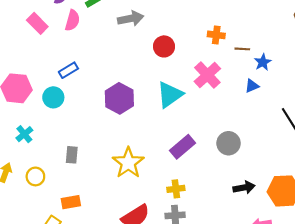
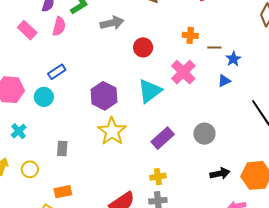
yellow star: (128, 163) -> (112, 131), moved

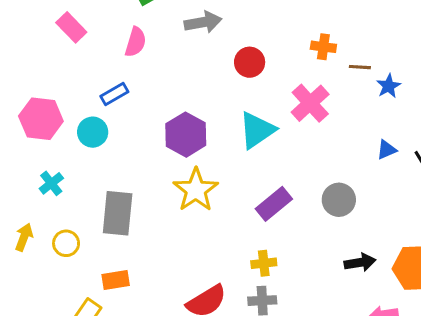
pink semicircle: (59, 26) -> (136, 42), moved
blue triangle: (224, 81) -> (386, 150), moved
gray rectangle: (62, 149) -> (118, 213), size x1.8

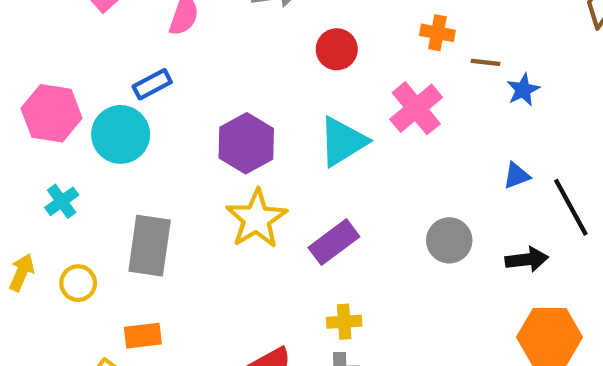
cyan circle: (93, 132) -> (121, 134), size x1.4
purple rectangle: (274, 204) -> (334, 242), moved
black arrow: (360, 262) -> (527, 260), moved

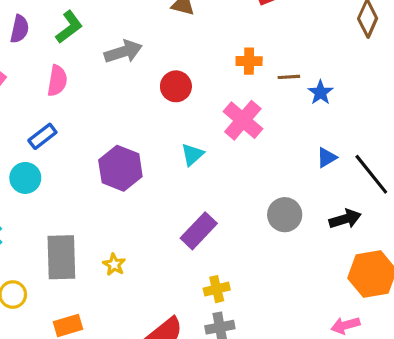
cyan circle: (121, 134) -> (25, 178), size x0.7
cyan triangle: (343, 142) -> (192, 155), size x0.6
yellow star: (257, 219) -> (114, 264), moved, size x0.5

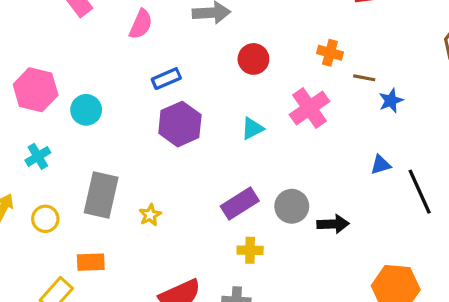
blue rectangle: (42, 136) -> (166, 79), moved
gray circle: (285, 215) -> (292, 206), moved
black arrow: (345, 219) -> (333, 224), moved
yellow cross: (217, 289) -> (250, 250), moved

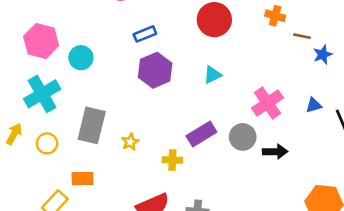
red circle: (253, 59) -> (214, 20), size x1.4
pink cross: (309, 108) -> (267, 103), moved
cyan cross: (38, 156) -> (42, 94), size x1.8
yellow cross: (250, 250) -> (172, 160), moved

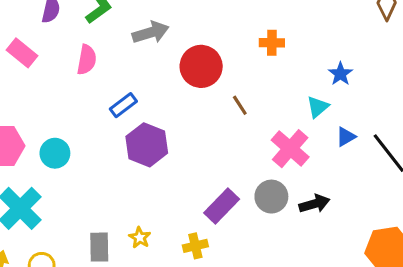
brown line: (302, 36) -> (240, 105), moved, turned 60
cyan triangle: (212, 75) -> (318, 107), moved
gray rectangle: (92, 125) -> (99, 247), moved, size x0.7

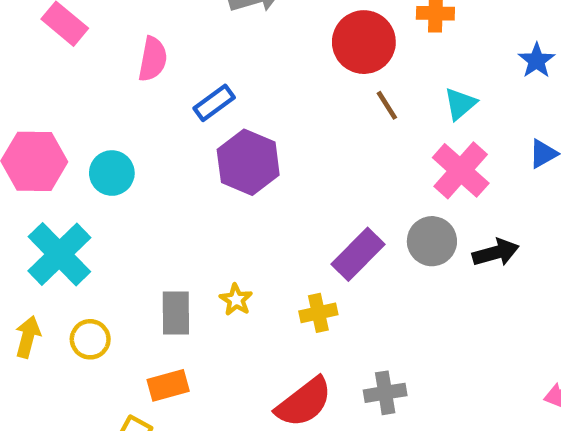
pink semicircle: (87, 60) -> (153, 59), moved
red circle: (201, 66) -> (364, 42), moved
cyan triangle: (318, 107) -> (460, 104), moved

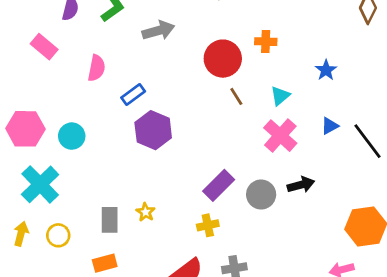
gray circle: (432, 241) -> (261, 195), moved
yellow cross: (318, 313) -> (208, 225), moved

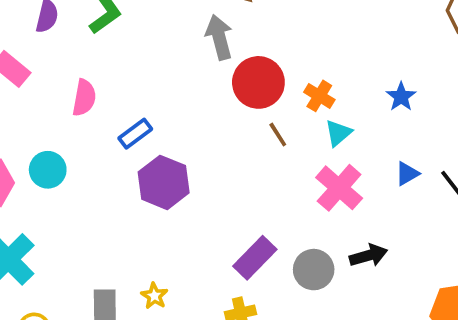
gray arrow: (158, 31) -> (219, 37), moved, turned -88
orange cross: (266, 42) -> (319, 96), moved, turned 30
cyan circle: (72, 136) -> (48, 170), moved

